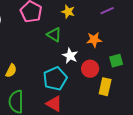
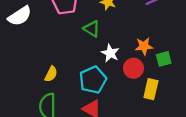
orange star: (94, 40) -> (144, 46), moved
yellow semicircle: (11, 71) -> (51, 74), moved

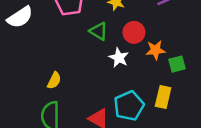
red circle: (133, 68) -> (134, 32), moved
cyan pentagon: (93, 80) -> (129, 106), moved

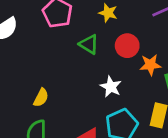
white star: (119, 58) -> (111, 87), moved

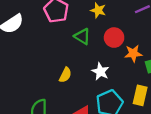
yellow semicircle: (41, 98) -> (65, 75), moved

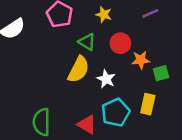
yellow semicircle: (65, 75) -> (79, 69), moved, size x1.6

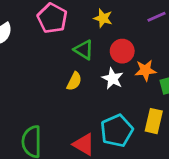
yellow semicircle: (79, 69) -> (74, 81), size x0.6
white star: (106, 79) -> (113, 79), moved

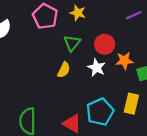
yellow star: (103, 18) -> (78, 13), moved
green triangle: (84, 50) -> (72, 43), turned 36

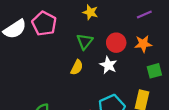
pink pentagon: (45, 16) -> (44, 24), moved
orange star: (124, 61) -> (143, 44), moved

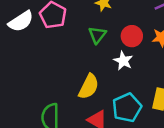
yellow semicircle: (77, 67) -> (89, 87), moved, size x1.5

